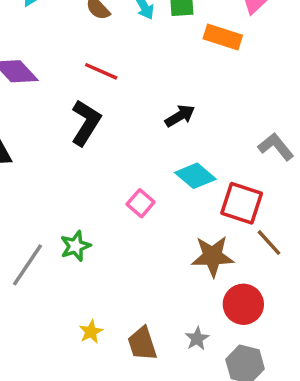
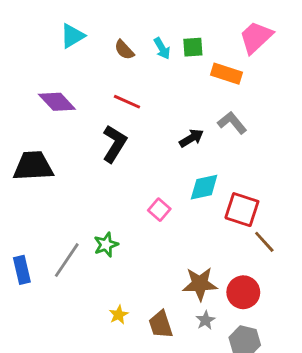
gray L-shape: (276, 147) -> (232, 123), moved
cyan diamond: (195, 176) -> (204, 187), turned -52
brown star: (213, 256) -> (200, 284), moved

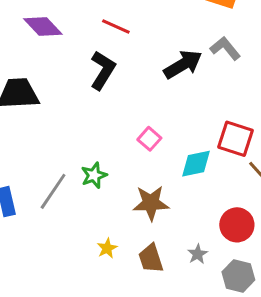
black arrow: (191, 138) -> (183, 64), size x1.5
cyan diamond: (204, 187) -> (196, 164), moved
brown star: (200, 284) -> (151, 203), moved

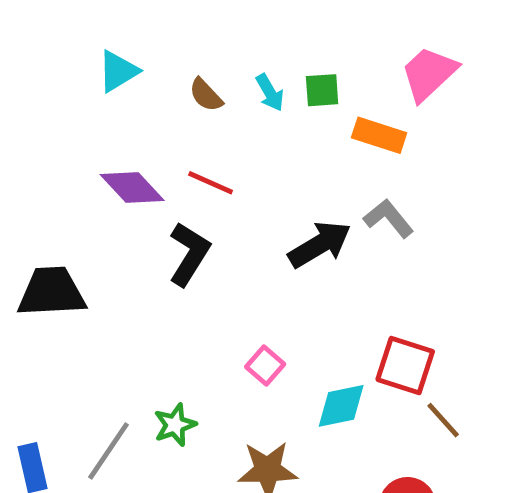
purple diamond: (43, 27) -> (132, 187), moved

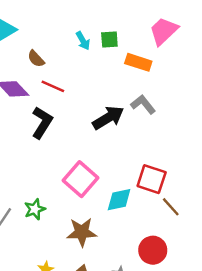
brown semicircle: (206, 95) -> (36, 59), moved
pink square: (265, 366) -> (81, 179), size x1.8

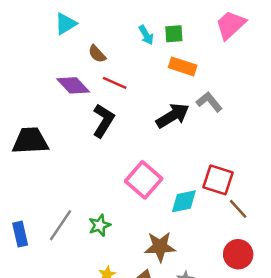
orange rectangle: (138, 62) -> (183, 66), moved
green star: (35, 209) -> (100, 225), moved
brown star: (82, 232) -> (160, 247), moved
red circle: (153, 250) -> (238, 254), moved

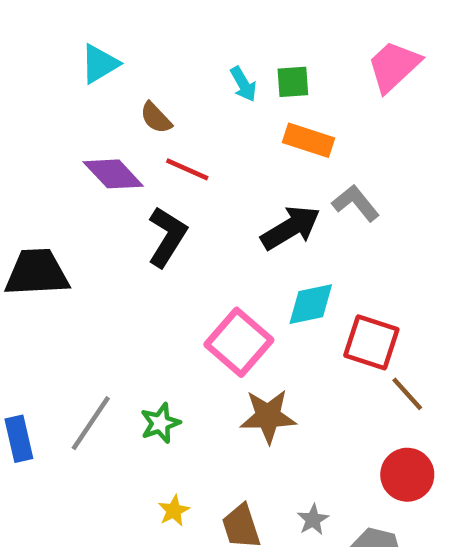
cyan diamond: (184, 201) -> (311, 304), moved
brown star: (160, 247) -> (268, 416), moved

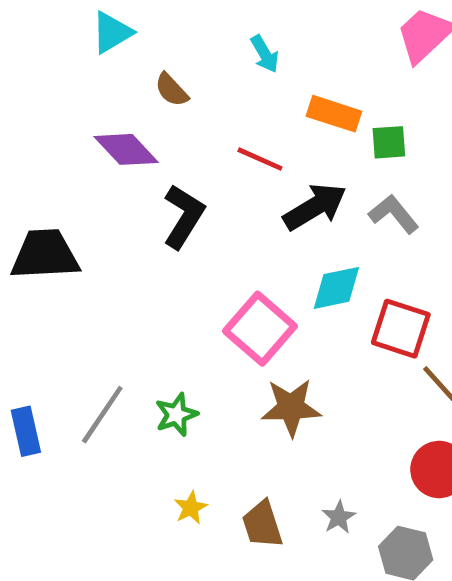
green square: (293, 82) -> (389, 142), moved
red line: (187, 169) -> (260, 159), moved
gray L-shape: (356, 203) -> (394, 214), moved

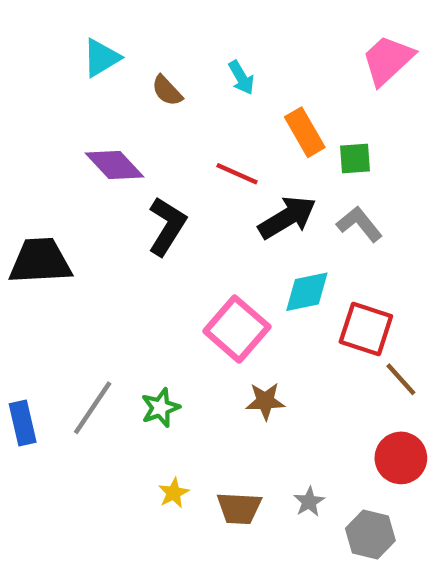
brown semicircle: (172, 90) -> (167, 91), moved
orange rectangle: (334, 114) -> (305, 132), turned 42
brown star: (291, 407) -> (265, 401), size x0.7
brown trapezoid: (262, 524) -> (239, 508), turned -69

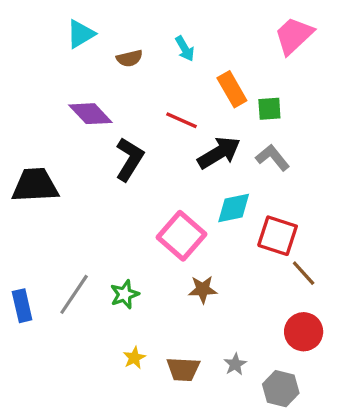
brown semicircle: (167, 91) -> (129, 58), turned -60

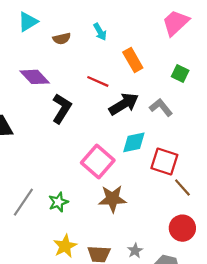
green square: (269, 109) -> (180, 74), moved, turned 30
brown star: (203, 289) -> (112, 199), size x1.4
yellow star: (134, 358) -> (65, 246), size x1.5

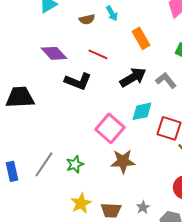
brown semicircle: (62, 39) -> (87, 19), moved
red line: (98, 81) -> (98, 54), moved
black L-shape: (62, 109) -> (78, 81), turned 80

